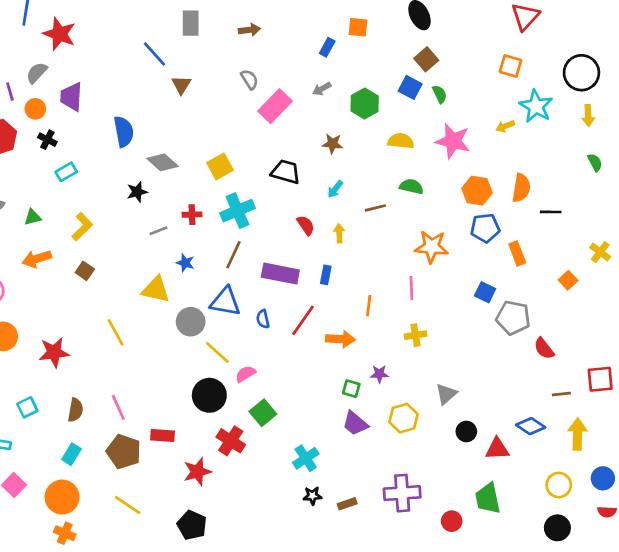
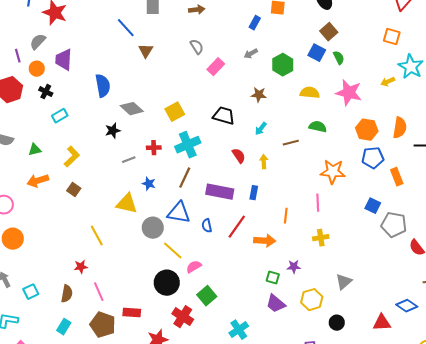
pink rectangle: (275, 106) -> (216, 67), size x0.7
red star: (54, 352) -> (81, 267), moved, size x0.6
black circle: (466, 431) -> (337, 323), moved

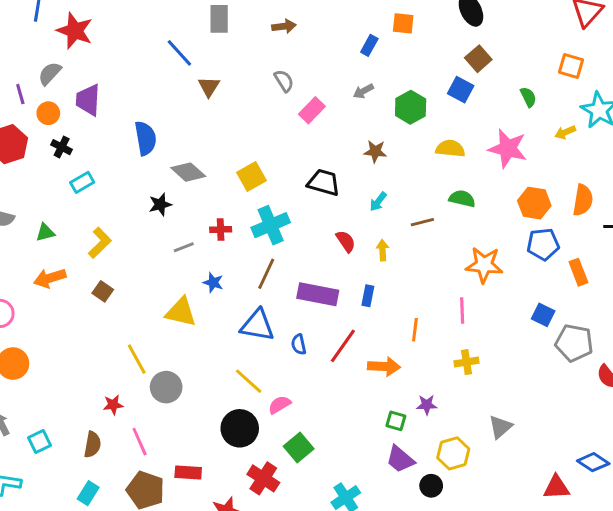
green semicircle: (339, 58) -> (528, 97), moved
gray circle: (153, 228) -> (166, 387), moved
black circle: (337, 323) -> (431, 486), moved

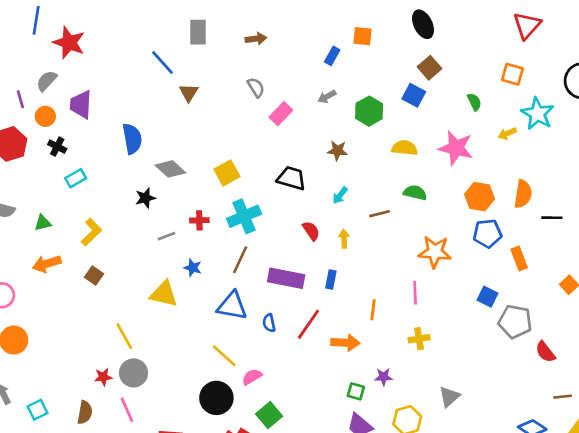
gray circle: (166, 387) -> (134, 373), moved

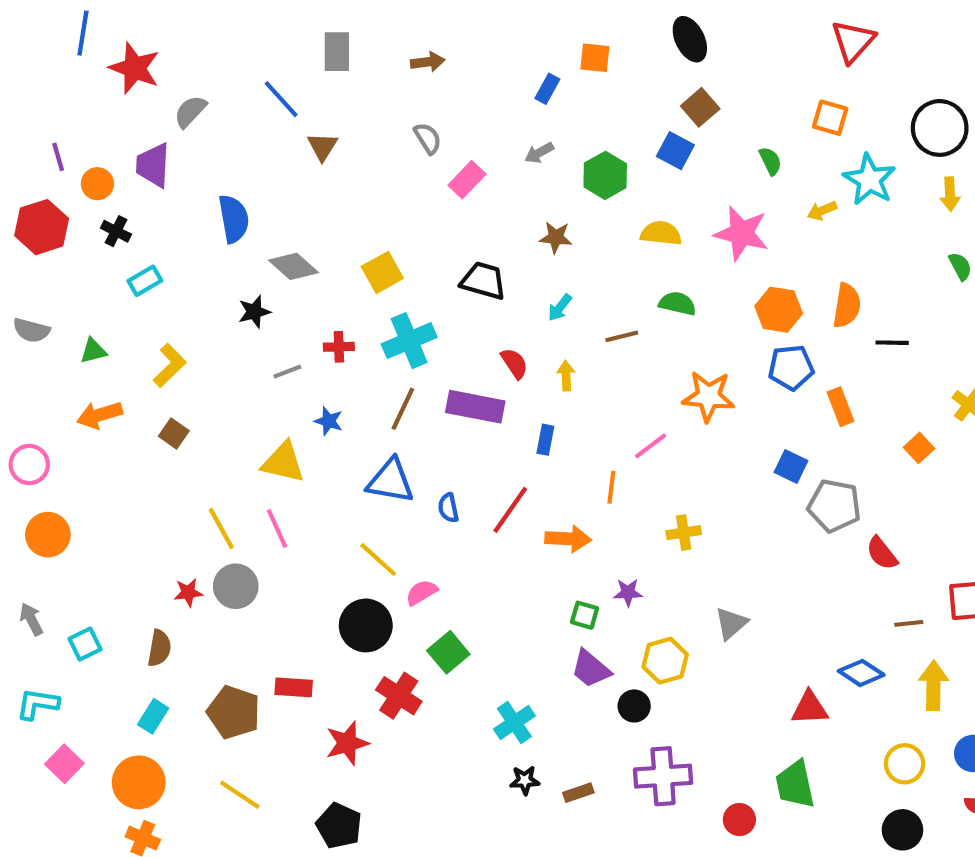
gray semicircle: (47, 81) -> (190, 111), moved
purple rectangle: (286, 278) -> (475, 407), moved
pink line: (415, 293) -> (651, 446), moved, turned 55
pink line: (127, 410) -> (277, 528), moved

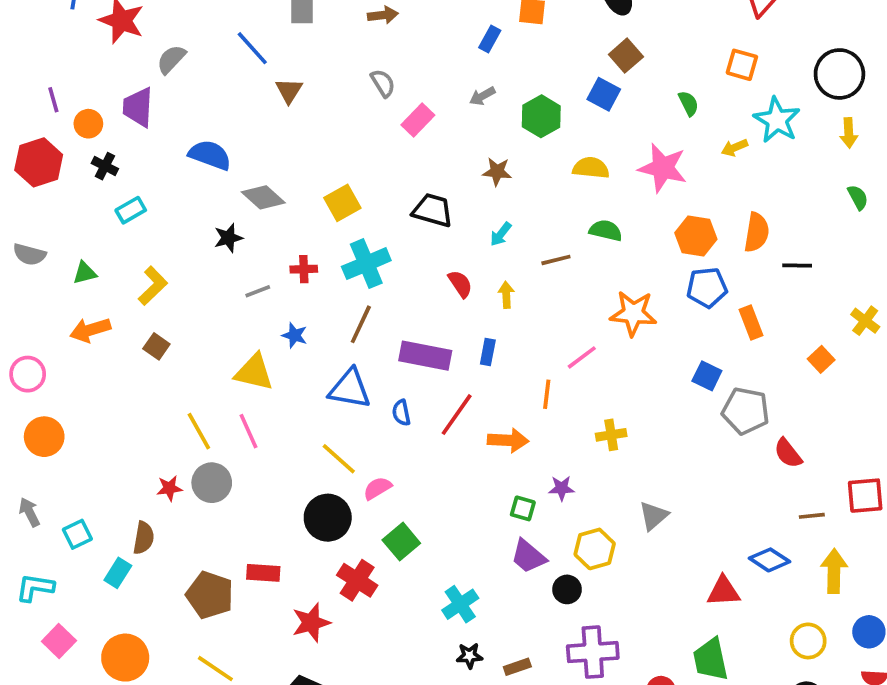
blue semicircle: (234, 219) -> (210, 155), turned -60
purple rectangle: (475, 407) -> (425, 356), moved
cyan rectangle: (153, 716) -> (118, 573), moved

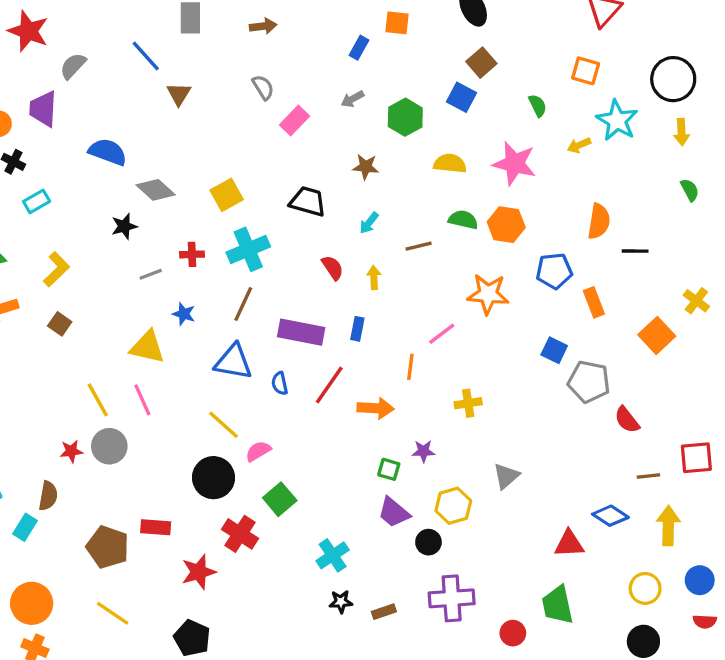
orange hexagon: (696, 236) -> (506, 225), moved
orange square: (821, 359) -> (657, 335), size x1.5

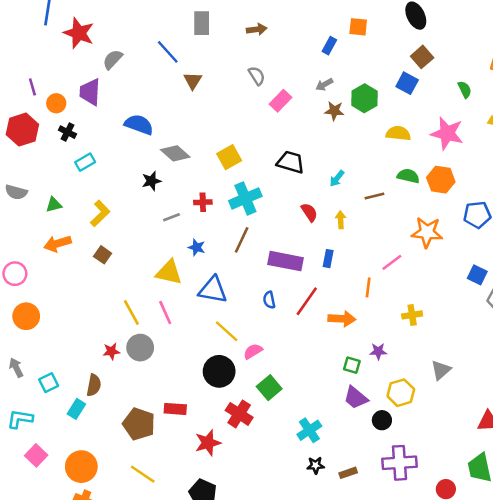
brown star: (366, 167) -> (334, 111), moved
blue triangle: (233, 362) -> (213, 290), moved

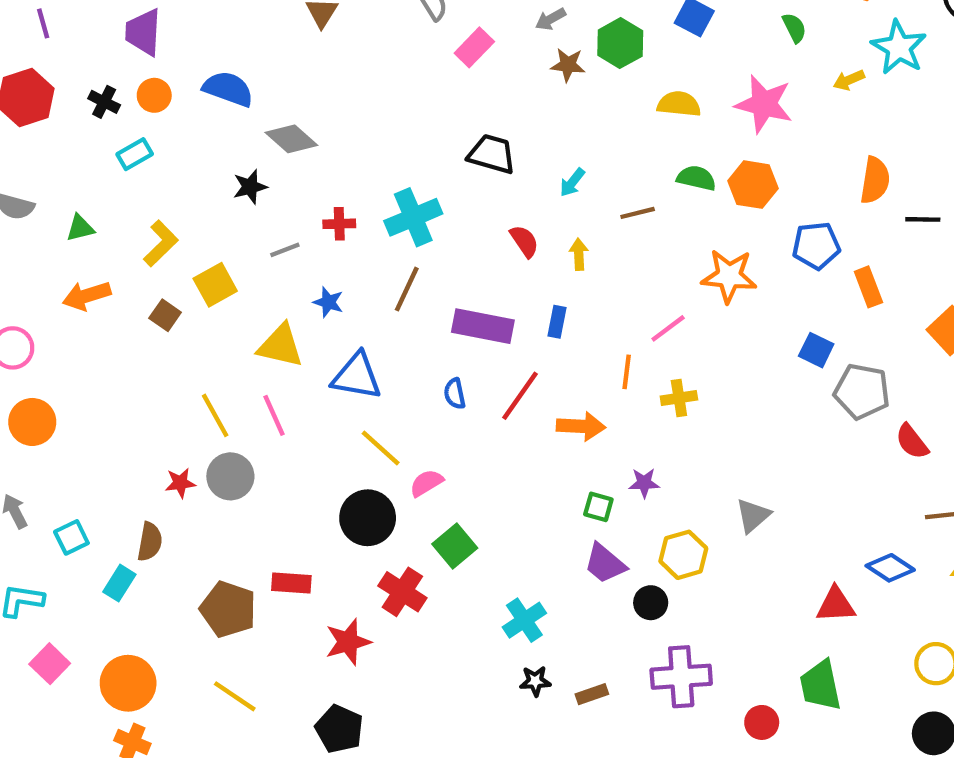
orange circle: (56, 103) -> (154, 95), moved
yellow square: (229, 157) -> (215, 285), moved
yellow cross: (412, 315) -> (679, 398), moved

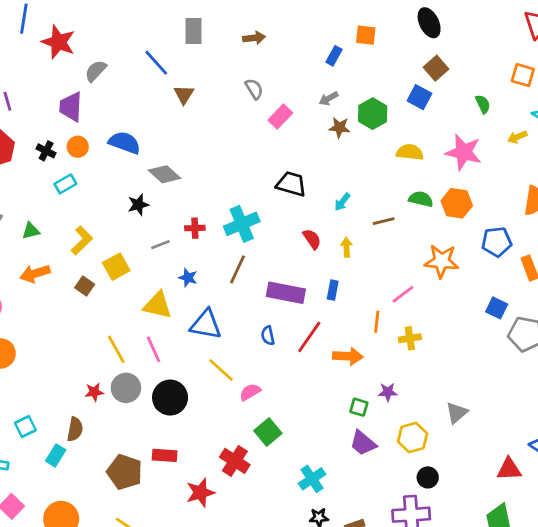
black circle: (368, 518) -> (170, 398), moved
black circle: (651, 603) -> (428, 477), moved

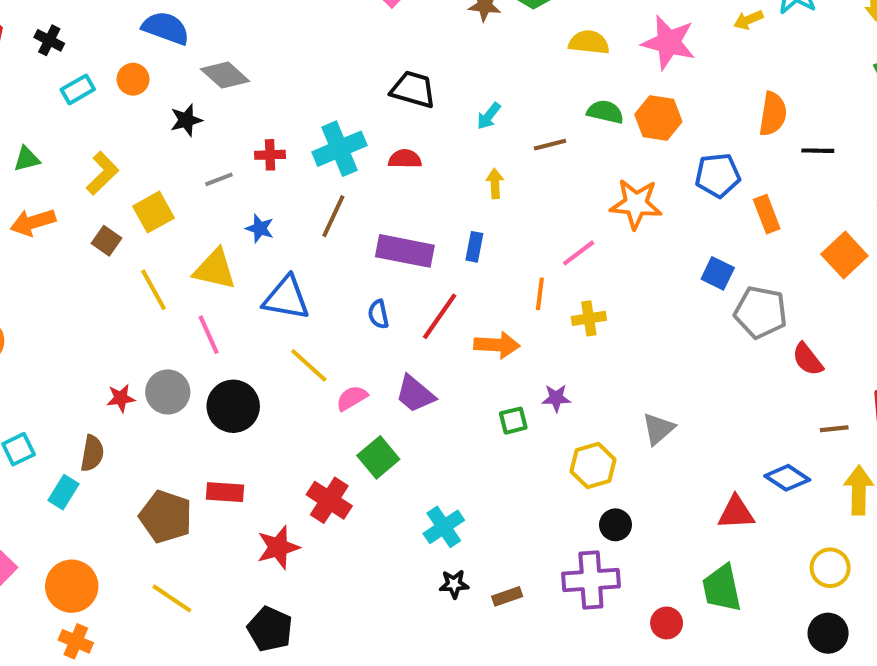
orange circle: (78, 147) -> (133, 79), moved
red semicircle: (312, 239) -> (405, 159), moved, turned -55
yellow line: (116, 349) -> (153, 290), moved
green square: (359, 407) -> (513, 421), turned -30
purple trapezoid: (363, 443) -> (415, 394), moved

